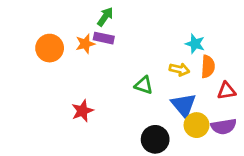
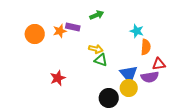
green arrow: (105, 17) -> (97, 15), moved, turned 32
yellow arrow: (179, 69) -> (96, 49), moved
yellow circle: (196, 125) -> (129, 88), moved
purple semicircle: (224, 126) -> (150, 77), moved

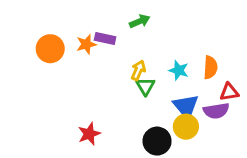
cyan star: (137, 31) -> (179, 70), moved
yellow arrow: (96, 49) -> (138, 70), turned -80
green triangle: (101, 60) -> (145, 86), turned 40
red star: (58, 78) -> (89, 134), moved

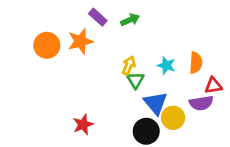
purple rectangle: (105, 39) -> (98, 17), moved, turned 30
orange star: (86, 44) -> (80, 41), size x1.4
blue triangle: (186, 106) -> (156, 103), moved

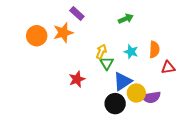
green arrow: (130, 20) -> (126, 19), moved
blue triangle: (156, 103) -> (123, 81), turned 36
purple semicircle: (201, 103) -> (151, 97), moved
red star: (83, 125) -> (77, 79), moved

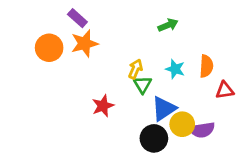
purple rectangle: (77, 13) -> (77, 18), moved

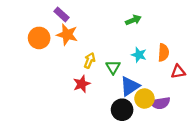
orange star: (85, 44) -> (67, 35), turned 30
yellow arrow: (135, 69) -> (90, 60), moved

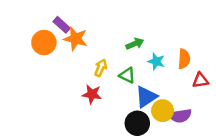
purple rectangle: (62, 14) -> (62, 25), moved
green arrow: (133, 20) -> (135, 44), moved
green triangle: (113, 67) -> (127, 75), turned -32
red star: (82, 84) -> (92, 94), turned 30

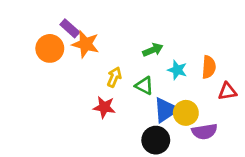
yellow circle: (163, 111) -> (186, 113), moved

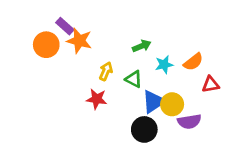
orange semicircle: (209, 67) -> (193, 62), turned 48
cyan star: (177, 70) -> (164, 65), turned -30

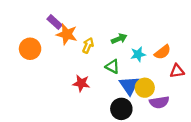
orange circle: (46, 45) -> (30, 49), moved
yellow arrow: (106, 71) -> (88, 45), moved
blue triangle: (154, 102) -> (129, 85), turned -30

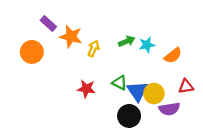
purple rectangle: (55, 22) -> (48, 24), moved
cyan star: (138, 54) -> (147, 45), moved
green triangle: (112, 67) -> (120, 83), moved
red triangle: (177, 71) -> (186, 86), moved

